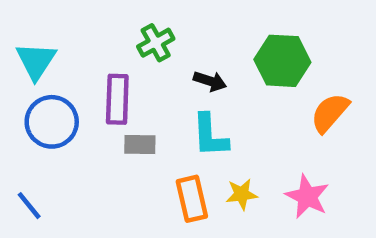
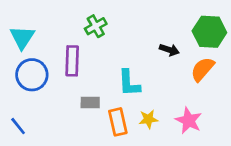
green hexagon: (282, 61) -> (209, 32), moved
black arrow: (210, 81) -> (169, 50), moved
gray rectangle: (140, 144) -> (90, 103), moved

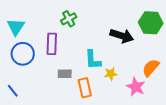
black arrow: (169, 50) -> (122, 36), size x1.6
orange semicircle: (203, 69) -> (151, 68), moved
yellow star: (148, 119) -> (111, 74), moved

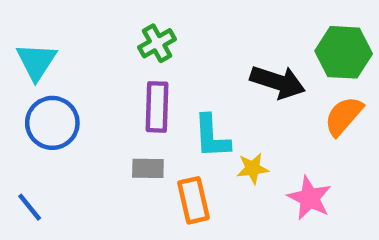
purple rectangle: (52, 44) -> (157, 107), moved
orange semicircle: (151, 68) -> (344, 116), moved

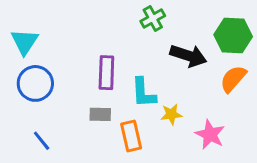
green cross: (157, 43) -> (153, 19), moved
blue line: (30, 207) -> (42, 141), moved

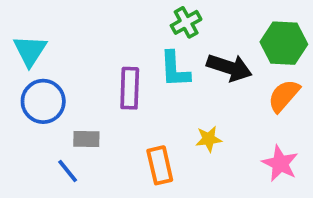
cyan L-shape: (144, 93) -> (175, 69), moved
gray rectangle: (100, 114) -> (86, 139), moved
pink star: (210, 134) -> (280, 163), moved
blue line: (42, 141) -> (68, 171), moved

